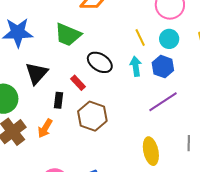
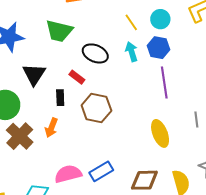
purple line: (163, 102) -> (164, 83), turned -56

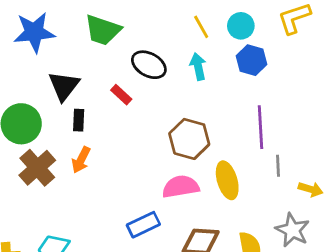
blue hexagon: (159, 48) -> (251, 60), moved
purple line: (164, 83) -> (260, 127), moved
black rectangle: (60, 98) -> (79, 120), moved
brown hexagon: (96, 108) -> (189, 139), moved
pink semicircle: (68, 174) -> (181, 187), moved

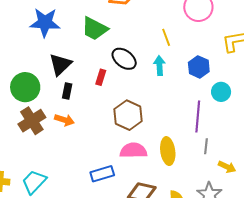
cyan circle: (241, 26) -> (221, 92), moved
red rectangle: (121, 95) -> (101, 77), turned 56
brown hexagon: (189, 139) -> (128, 115), moved
orange arrow: (81, 160) -> (64, 120), turned -108

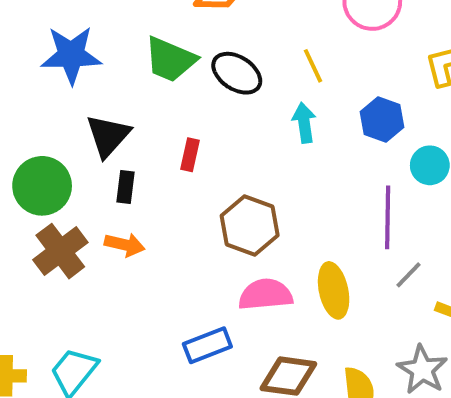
black ellipse: (124, 59) -> (237, 73), moved
gray line: (206, 146) -> (408, 275), turned 42

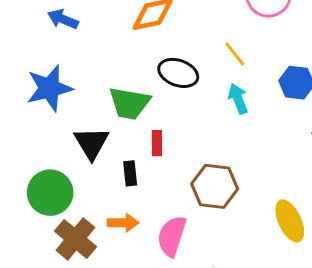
green trapezoid: (170, 60) -> (129, 103), moved
black rectangle: (126, 187) -> (130, 173), moved
pink semicircle: (266, 295) -> (172, 236), moved, turned -54

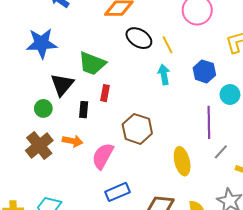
black ellipse: (178, 73) -> (139, 38), moved
green circle: (50, 193) -> (43, 108), moved, size x0.6

